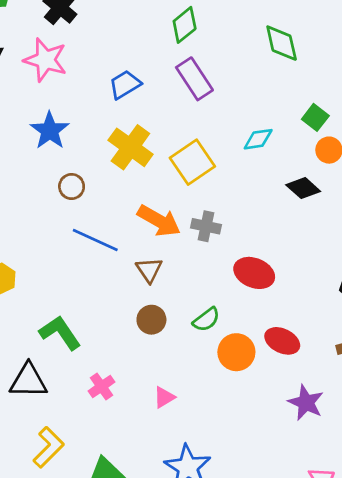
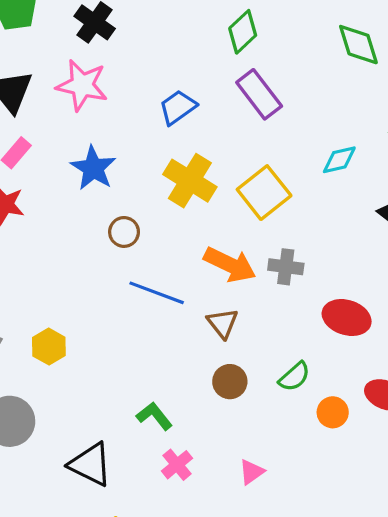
green L-shape: (60, 333) -> (154, 416), moved, size x0.7
orange circle: (236, 352) -> (333, 412), size x0.7
black triangle: (28, 381) -> (90, 464), turned 30

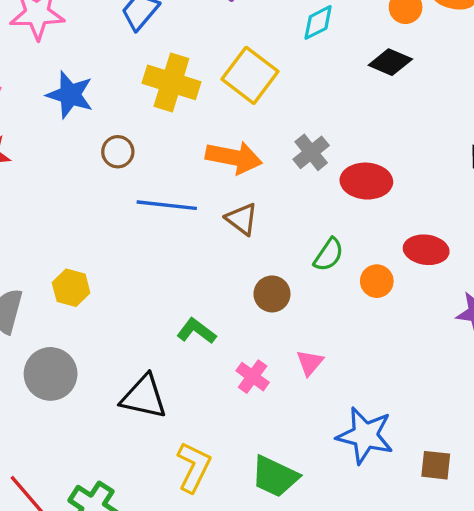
gray cross: (286, 267) -> (311, 152), moved, turned -32
brown circle: (230, 382) -> (272, 294), moved
pink cross: (177, 465) -> (253, 377), moved

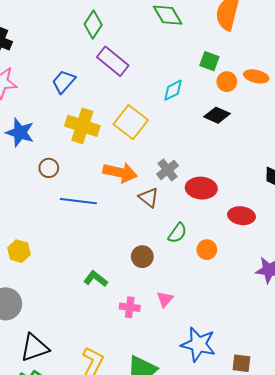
brown triangle: (242, 219) -> (149, 198), moved
red ellipse: (426, 250) -> (242, 216), moved
pink cross: (253, 377) -> (130, 307), turned -30
black triangle: (144, 397) -> (35, 348), moved, turned -32

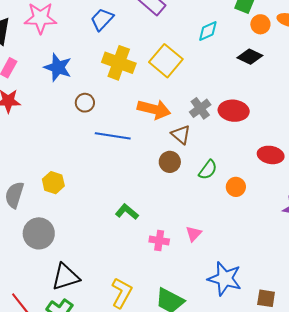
red ellipse: (201, 188) -> (234, 111), moved
brown circle: (142, 257) -> (170, 162), moved

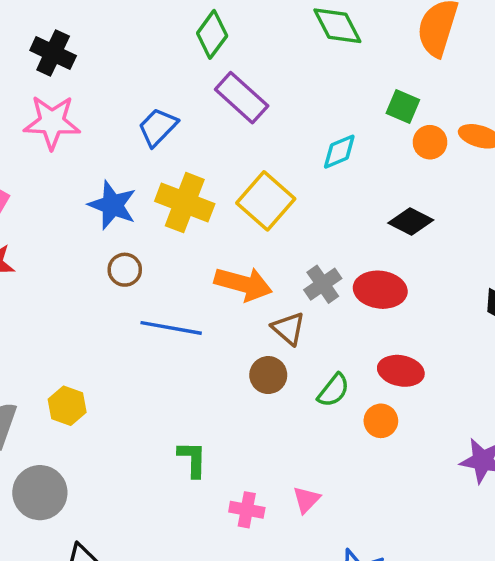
black diamond: (250, 57) -> (411, 222), moved
blue star: (58, 67) -> (112, 205), moved
red ellipse: (271, 155) -> (401, 371), moved
green L-shape: (127, 212) -> (192, 459), turned 50

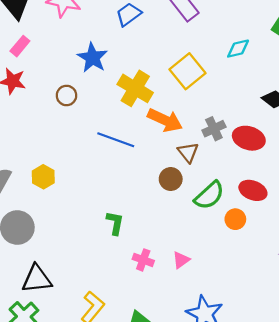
yellow cross: (185, 203) -> (135, 88), moved
brown circle: (125, 270) -> (66, 95), moved
green semicircle: (333, 390) -> (209, 195), size x1.4

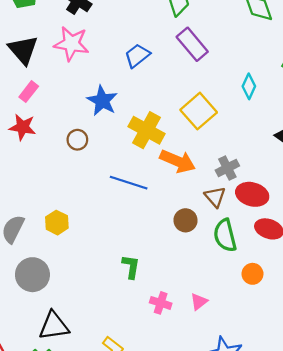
cyan diamond: (238, 49) -> (249, 86), turned -50
red ellipse: (249, 138) -> (252, 194), moved
brown triangle: (188, 152) -> (215, 197), moved
green semicircle: (209, 195) -> (225, 235), turned 120
orange circle: (235, 219) -> (252, 274), moved

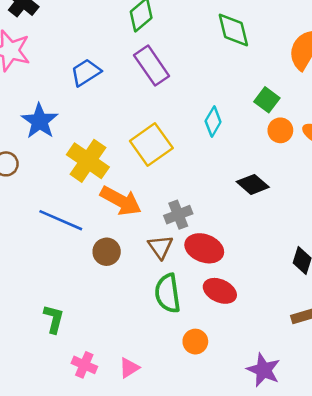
brown circle: (185, 220) -> (107, 252), moved

